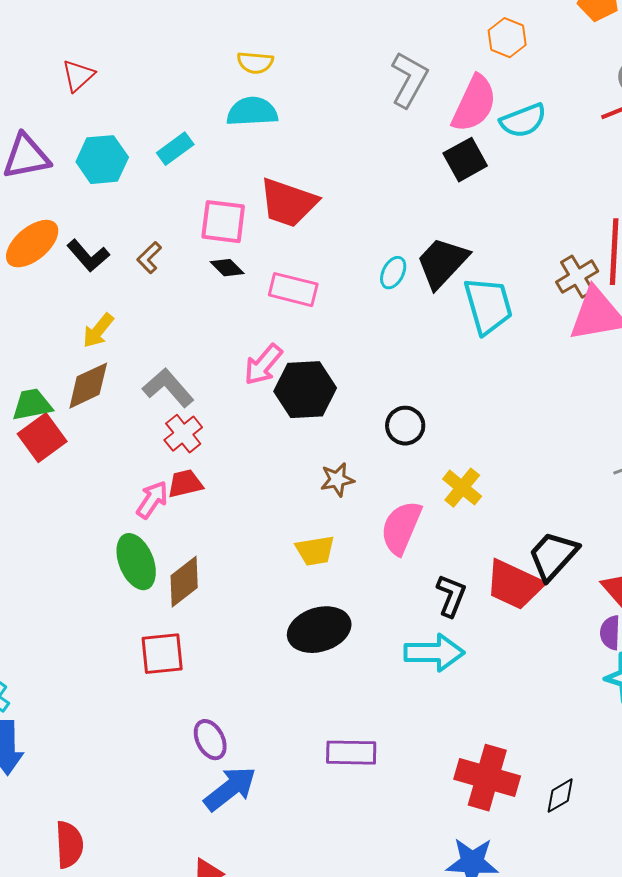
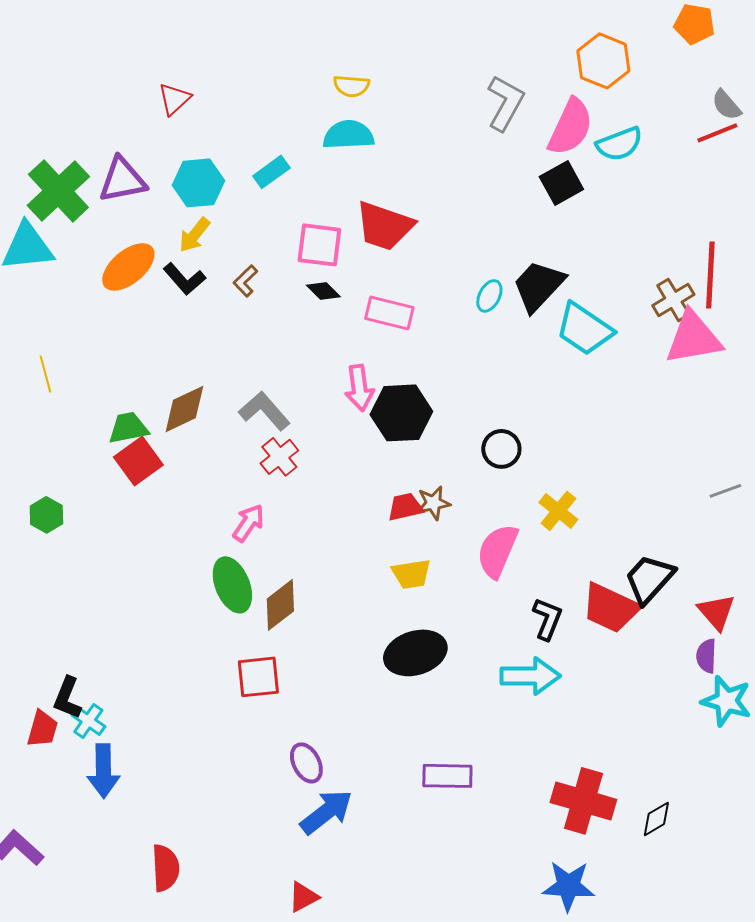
orange hexagon: (507, 38) -> (603, 61), size x1.4
cyan trapezoid: (488, 306) -> (584, 329), turned 140
yellow arrow: (98, 331) -> (194, 235), moved
pink arrow: (263, 365) -> (359, 388), turned -48
red trapezoid: (185, 484) -> (405, 507), moved

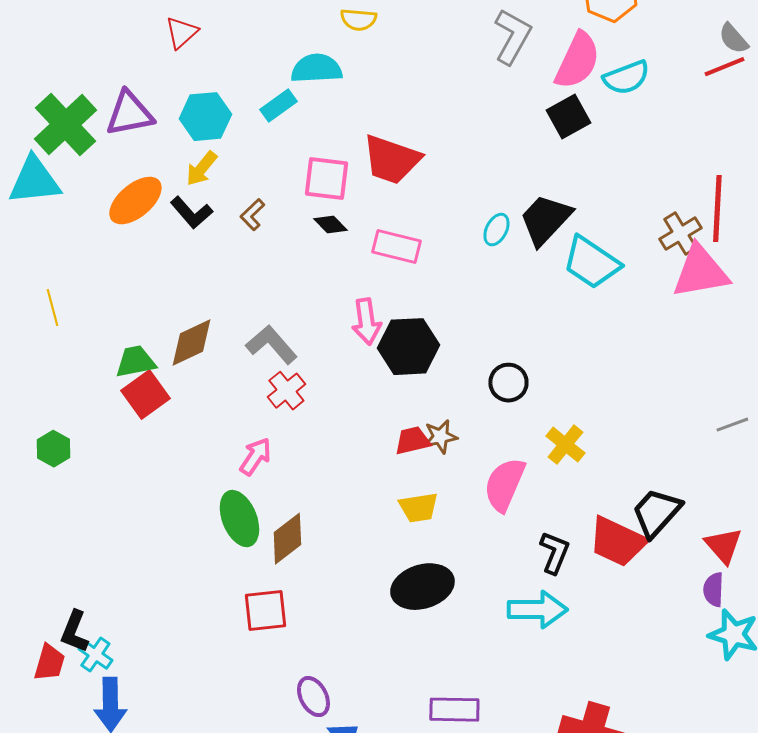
cyan semicircle: (348, 135) -> (316, 69), moved

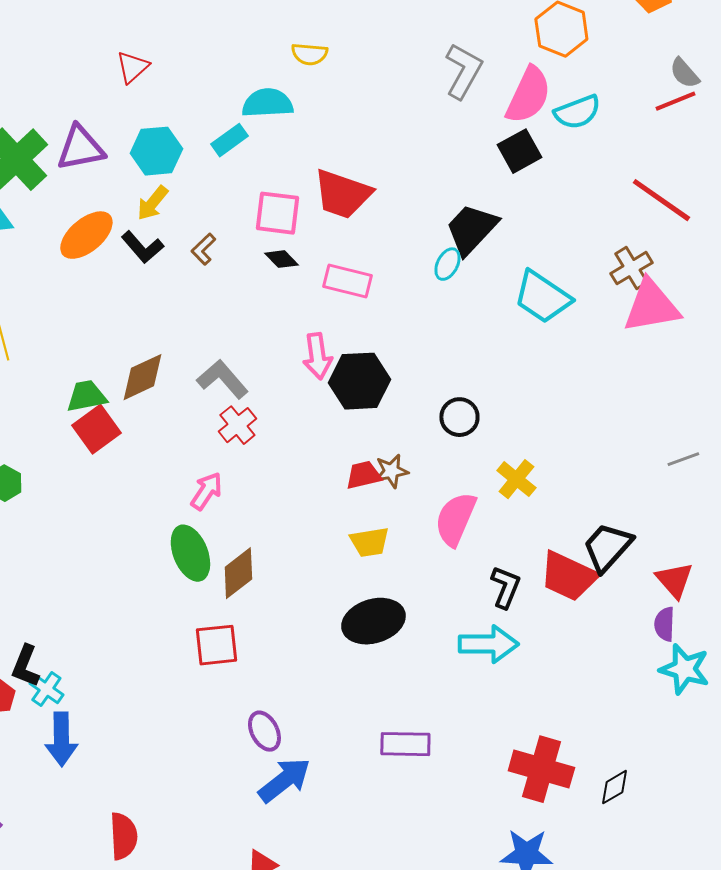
red line: (717, 209) -> (661, 200), moved, turned -58
black trapezoid: (545, 220) -> (471, 229), moved

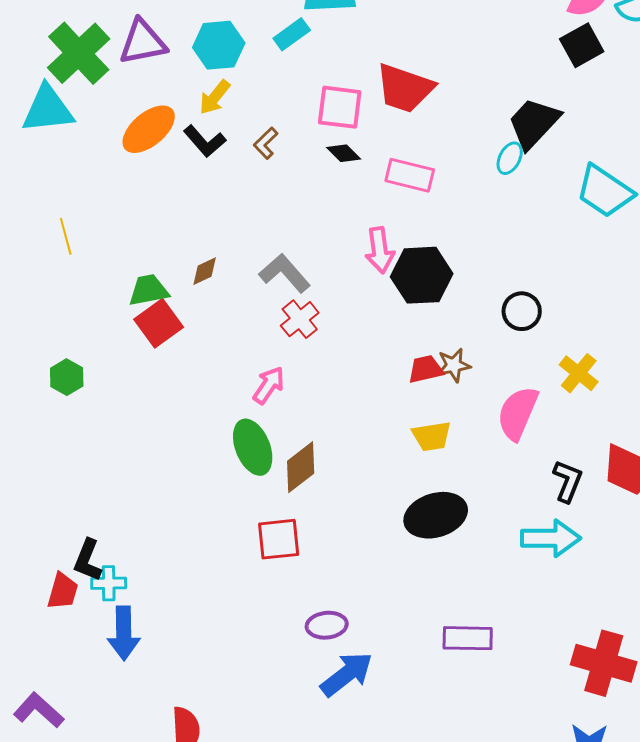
brown diamond: (142, 377) -> (205, 271), size x0.6
cyan cross: (46, 689) -> (109, 583), turned -36
purple ellipse: (264, 731) -> (327, 625), turned -69

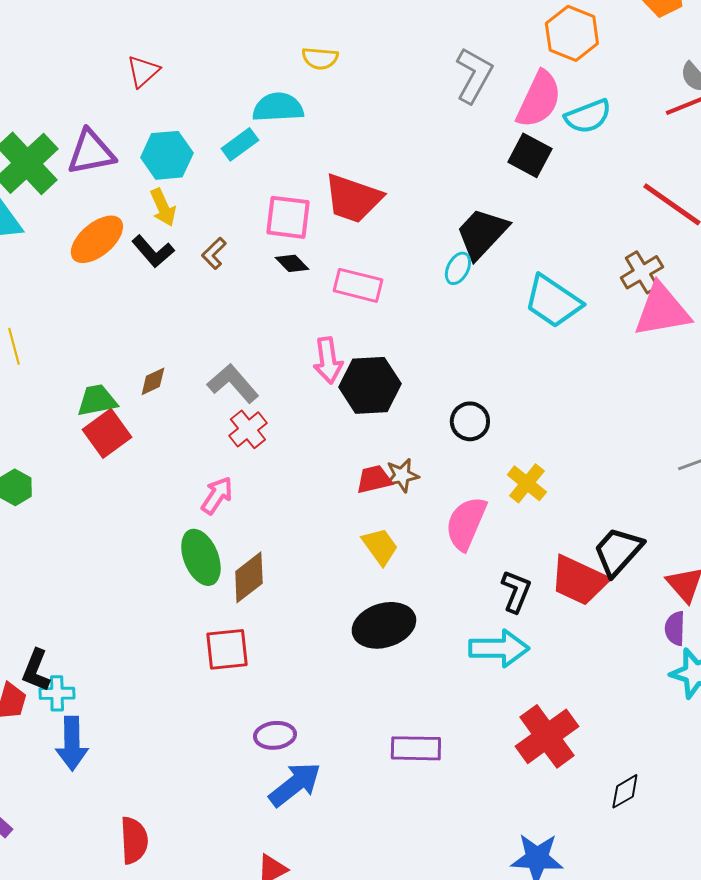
black square: (582, 45) -> (530, 155), turned -33
yellow arrow: (215, 97) -> (163, 207), turned -63
yellow trapezoid: (432, 436) -> (380, 546), turned -117
red cross: (604, 663) -> (547, 736), moved, turned 38

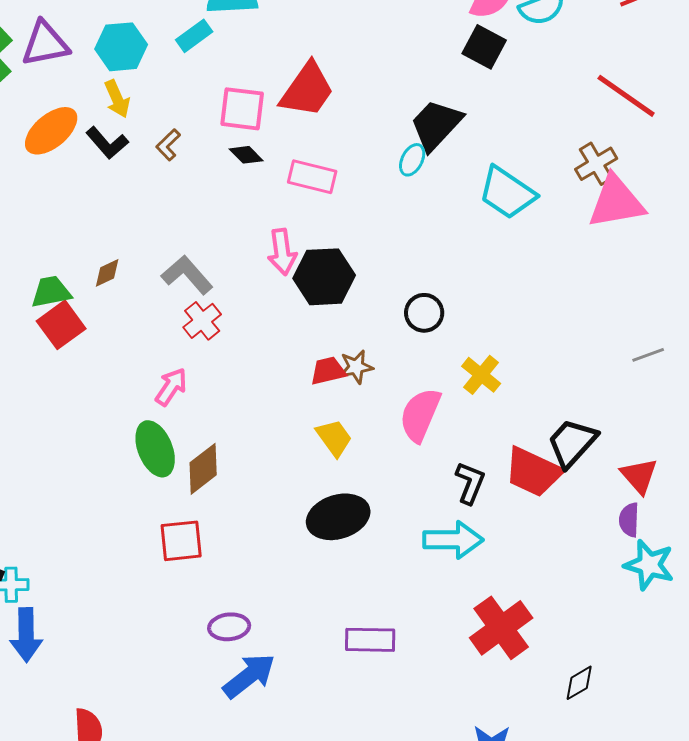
red trapezoid: (353, 198) -> (307, 90), turned -74

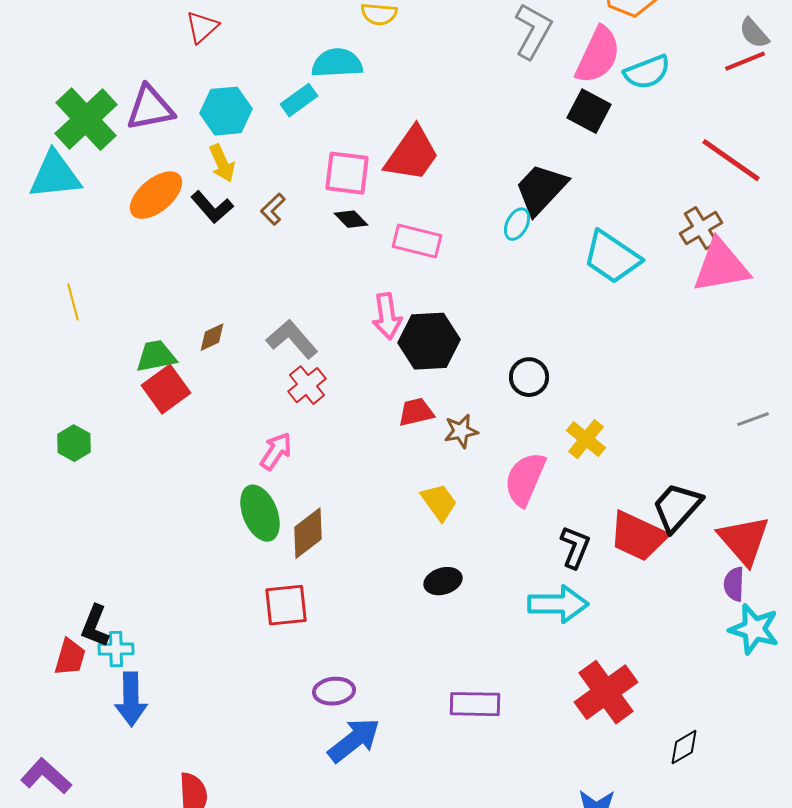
red trapezoid: (328, 371) -> (416, 412), moved
red triangle: (639, 476) -> (744, 540), size x1.4
black ellipse: (338, 517) -> (443, 581), size x0.6

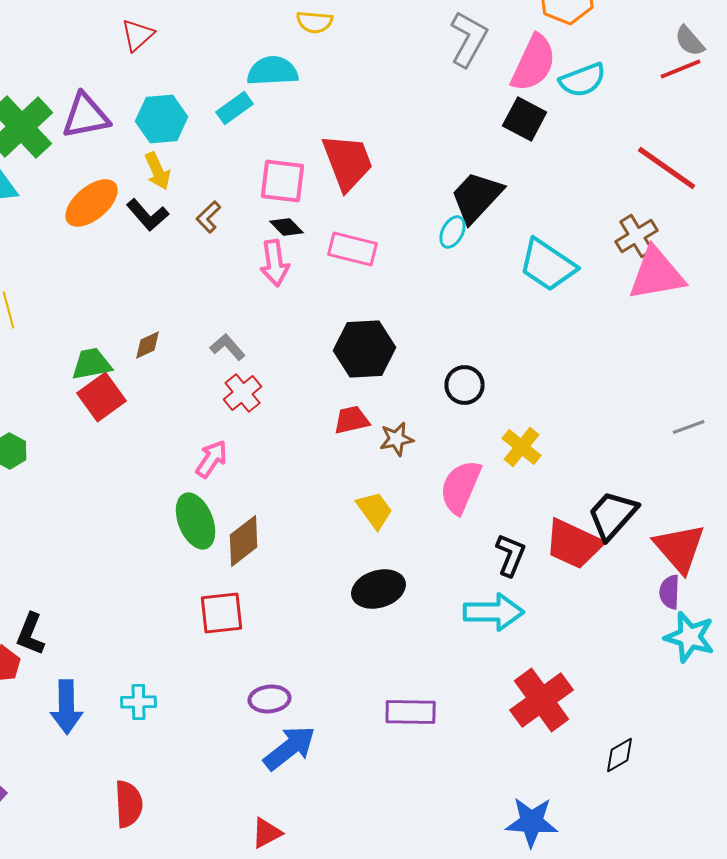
red trapezoid: (412, 154) -> (348, 162), turned -56
pink arrow: (387, 316) -> (275, 263), moved
gray L-shape: (292, 339) -> (228, 347), size x0.7
black ellipse: (443, 581) -> (379, 589), size x1.4
cyan cross: (116, 649) -> (139, 702), moved

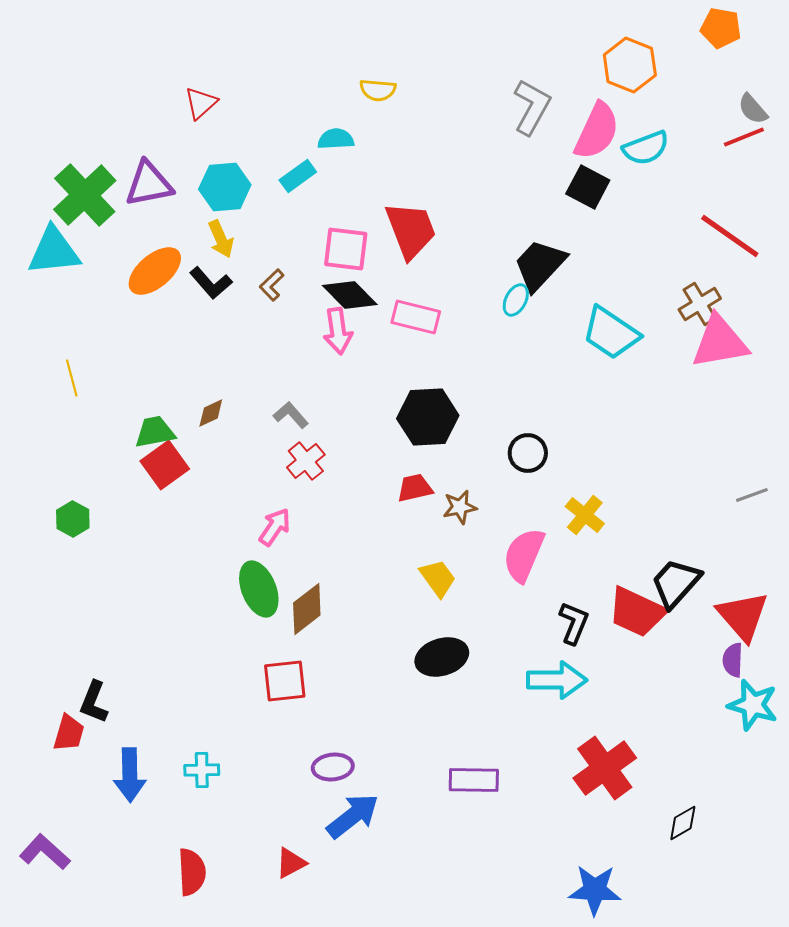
cyan semicircle: (273, 71) -> (336, 139), size x0.7
black diamond: (287, 227) -> (350, 295), size x1.6
red triangle: (267, 833) -> (291, 863), moved

